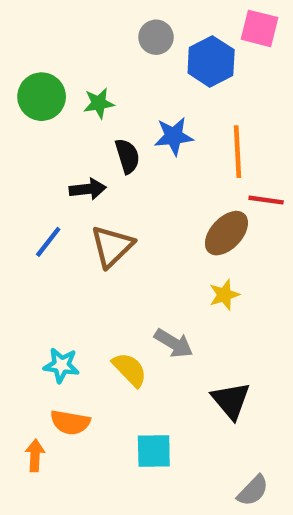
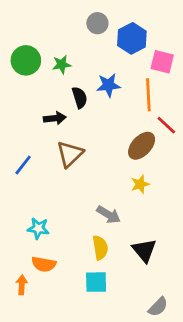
pink square: (259, 28) -> (162, 62), moved
red line: (266, 200) -> (166, 125), turned 35
blue line: (48, 242) -> (23, 165), moved
yellow semicircle: (130, 370) -> (100, 248), moved, turned 35

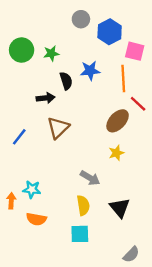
orange arrow: (22, 285) -> (11, 201), moved

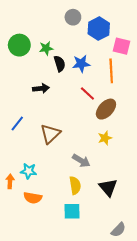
black semicircle: (66, 81) -> (60, 64), moved
red line: (138, 104) -> (87, 94), moved
brown triangle: (58, 128) -> (50, 134), moved

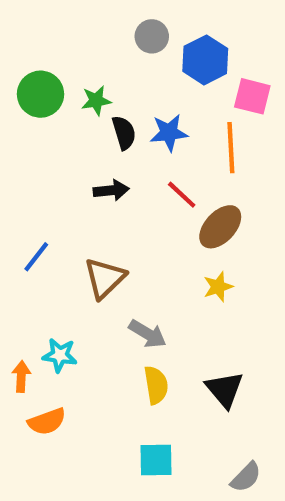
black arrow: (41, 88) -> (111, 190), moved
gray arrow: (81, 161) -> (147, 334), moved
orange semicircle: (33, 198) -> (47, 421), moved, turned -30
cyan square: (72, 211) -> (156, 460), moved

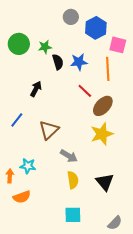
black arrow: (111, 190) -> (36, 89), moved, turned -56
yellow star: (218, 287) -> (102, 134), size x1.6

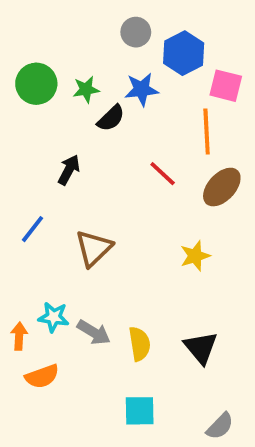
black semicircle: (58, 62) -> (111, 118), turned 63
blue star: (79, 62) -> (142, 89), moved
brown ellipse: (103, 106) -> (222, 187), moved
yellow star: (102, 134) -> (195, 256), size x0.7
gray arrow: (69, 156) -> (94, 332), moved

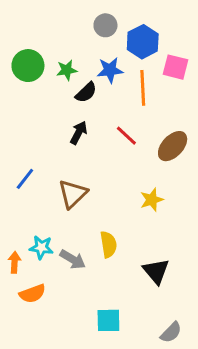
orange line: (207, 132) -> (143, 88), moved
black arrow: (69, 170) -> (79, 133), moved
yellow semicircle: (140, 344) -> (108, 244), moved

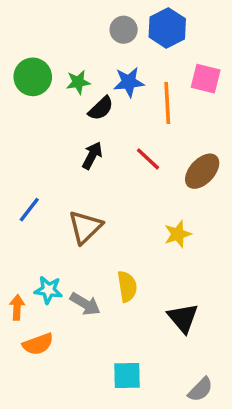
blue hexagon: (143, 42) -> (167, 28), moved

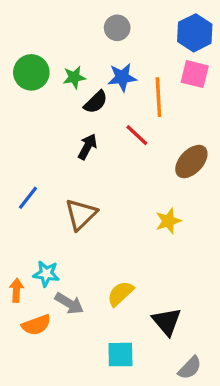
blue hexagon: (167, 28) -> (195, 33), moved
red line: (148, 159) -> (137, 135), moved
yellow semicircle: (127, 286) -> (120, 294), moved, turned -124
gray arrow: (85, 304) -> (69, 303), moved
black triangle: (183, 318) -> (167, 322), moved

